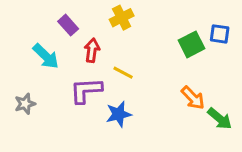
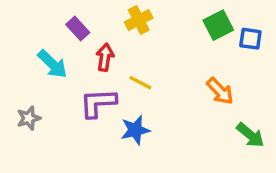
green square: (191, 44) -> (218, 25), moved
orange arrow: (193, 98) -> (220, 91), moved

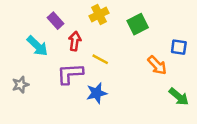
green square: (218, 25) -> (138, 24), moved
blue square: (250, 39) -> (179, 47), moved

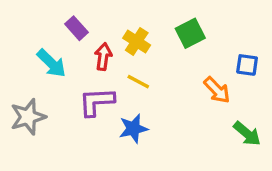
yellow cross: (99, 15) -> (137, 42), moved, turned -30
gray star: (20, 85) -> (28, 117), size x1.5

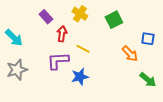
yellow cross: (137, 42) -> (80, 14), moved
cyan arrow: (51, 63) -> (14, 38), moved

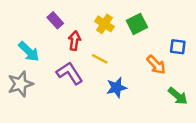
yellow cross: (80, 14) -> (104, 24), moved
cyan arrow: (14, 38) -> (29, 52), moved
purple L-shape: (58, 61) -> (70, 73), turned 60
blue star: (80, 77) -> (117, 88), moved

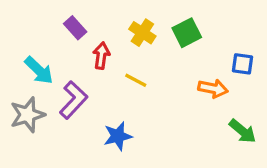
orange arrow: (156, 65) -> (213, 88), turned -35
purple L-shape: (70, 73) -> (73, 100), moved, turned 76
blue star: (117, 88) -> (118, 136), moved

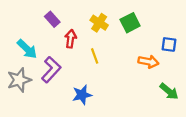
yellow line: (136, 80) -> (95, 56), turned 42

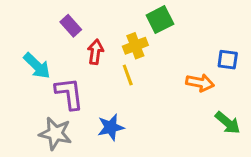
yellow cross: (99, 23) -> (135, 46), moved, turned 36
green square: (130, 23) -> (160, 20), moved
purple L-shape: (51, 70) -> (69, 93), turned -50
gray star: (19, 80) -> (55, 133), moved, turned 30

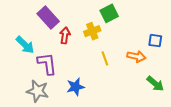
purple rectangle: (71, 26) -> (48, 18), size x1.5
yellow line: (128, 75) -> (105, 58), moved

